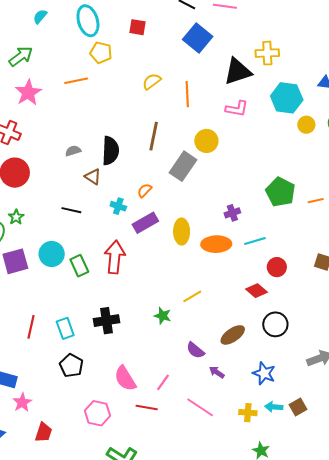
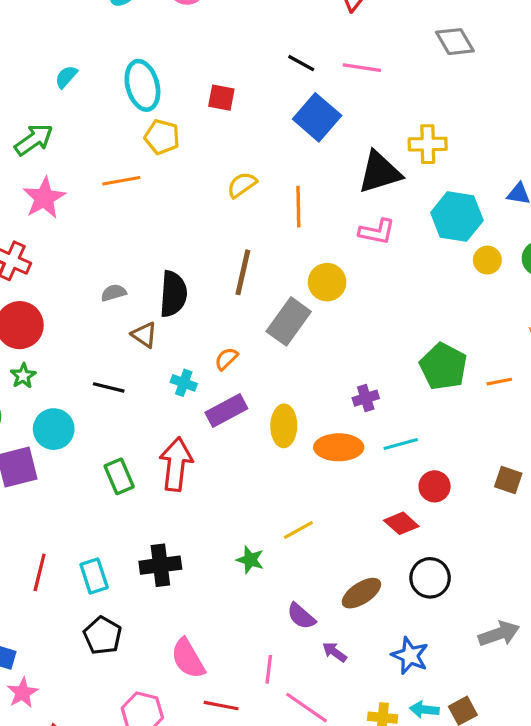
green star: (16, 217) -> (23, 376), moved
cyan circle: (52, 254) -> (54, 429), moved
pink line: (163, 382) -> (269, 669), moved, turned -30

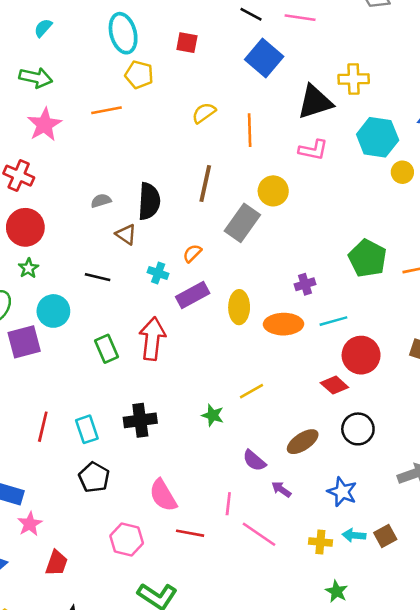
cyan semicircle: (66, 77) -> (43, 28), moved
green arrow: (34, 140) -> (36, 78), turned 48
red circle: (435, 486) -> (361, 355), size x1.5

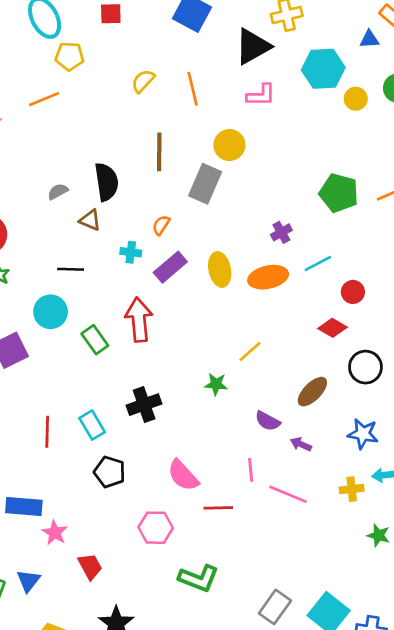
cyan circle: (53, 311) -> (51, 312), moved
red circle: (361, 355) -> (353, 292), size x0.6
red trapezoid: (57, 563) -> (90, 566), turned -36

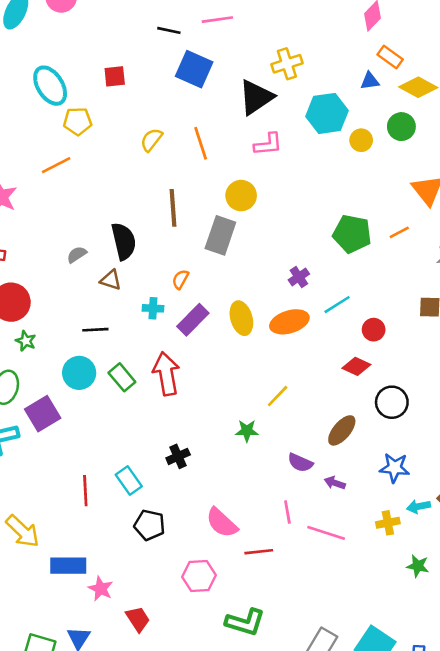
green rectangle: (95, 340) -> (122, 377), moved
black cross: (144, 405) -> (178, 456), size x0.7

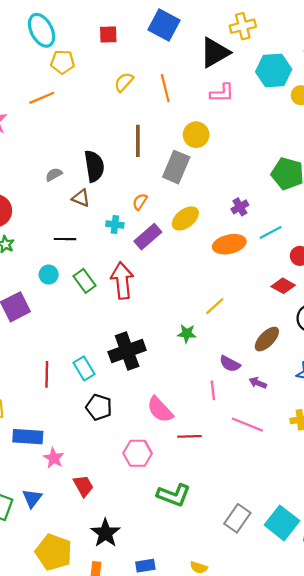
red square: (115, 76) -> (108, 34), moved
yellow ellipse: (241, 318) -> (185, 218), moved, turned 64
cyan circle: (79, 373) -> (49, 275), size x0.7
black cross: (178, 456) -> (127, 351), size x1.8
pink line: (287, 512) -> (213, 390), moved

